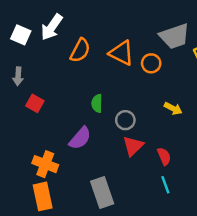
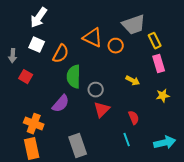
white square: (21, 35) -> (37, 45), moved
orange semicircle: (80, 50) -> (61, 54), moved
green semicircle: (97, 103) -> (74, 77), size x1.6
red semicircle: (164, 156) -> (134, 118), moved

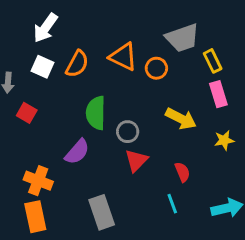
orange semicircle: (61, 54) -> (77, 64), moved
yellow arrow: (133, 81) -> (181, 119), size x1.5

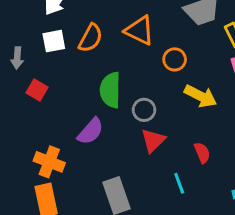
white square: (43, 67) -> (54, 41), turned -35
orange circle: (156, 68) -> (175, 59), moved
cyan line: (172, 204) -> (179, 183), moved

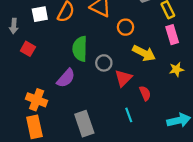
red triangle: (153, 140) -> (123, 78), moved

